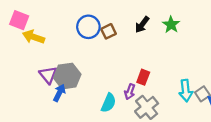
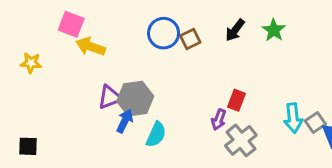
purple triangle: (48, 75) -> (110, 97), turned 48
cyan semicircle: (109, 103) -> (156, 134), moved

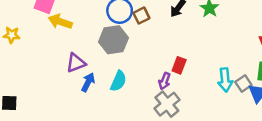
gray hexagon: (135, 99) -> (114, 40), moved
cyan semicircle: (156, 134) -> (118, 81), moved
gray cross: (241, 140) -> (167, 104), moved

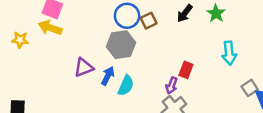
yellow arrow: (60, 22) -> (50, 28), moved
cyan arrow: (225, 80) -> (229, 53), moved
blue arrow: (88, 82) -> (108, 76), moved

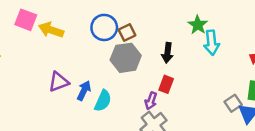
black arrow: (185, 13) -> (167, 53), moved, turned -30
yellow arrow: (50, 28) -> (51, 30), moved
gray hexagon: (121, 45) -> (126, 58), moved
cyan arrow: (229, 53) -> (212, 43), moved

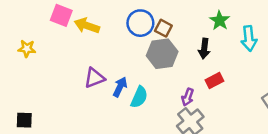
green star: (198, 25) -> (220, 20), moved
brown square: (127, 32) -> (163, 28), turned -36
red rectangle: (166, 84) -> (214, 80), moved, turned 42

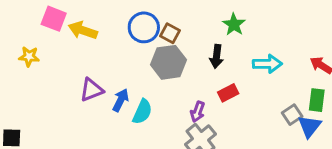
cyan arrow: (249, 38) -> (267, 64), moved, turned -85
yellow star: (27, 49) -> (29, 56), moved

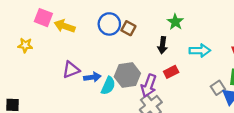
gray hexagon: (169, 62) -> (127, 75), moved
blue arrow: (121, 100) -> (92, 77), turned 56
purple arrow: (198, 112) -> (149, 86), size x1.5

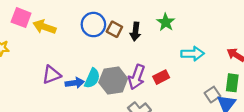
black arrow: (163, 45) -> (135, 32), moved
cyan semicircle: (108, 86) -> (92, 78), moved
purple arrow: (149, 86) -> (137, 77), moved

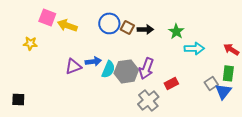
green star: (166, 22) -> (176, 31), moved
black arrow: (135, 32) -> (145, 29), turned -98
red rectangle: (161, 77) -> (171, 83), moved
blue arrow: (75, 83) -> (93, 61), moved

